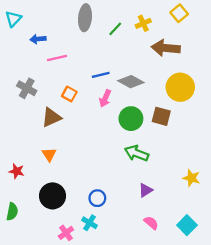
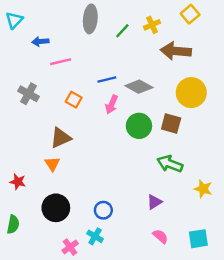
brown triangle: (51, 117) -> (61, 138), moved
green arrow: (137, 153) -> (170, 164), moved
cyan square: (187, 225) -> (198, 239), turned 36

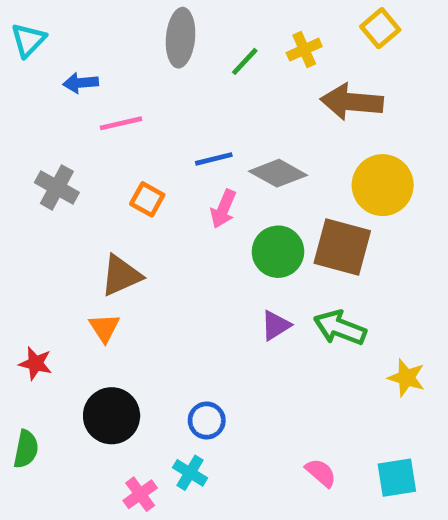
brown square: (171, 123) -> (342, 247), size x1.4
purple triangle: (154, 202) -> (276, 325), moved

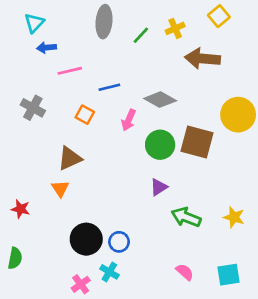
cyan triangle: (28, 40) -> (34, 23), moved
blue line: (214, 159) -> (109, 87), moved
yellow circle: (383, 185) -> (238, 115), moved
green arrow: (340, 328) -> (186, 217), moved
black circle: (112, 416) -> (86, 239), moved

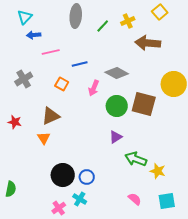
gray cross: (33, 108) -> (24, 79), turned 30
red star: (21, 209) -> (15, 122), moved
yellow star: (234, 217) -> (158, 171), moved

